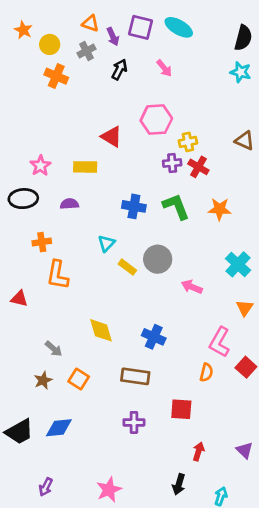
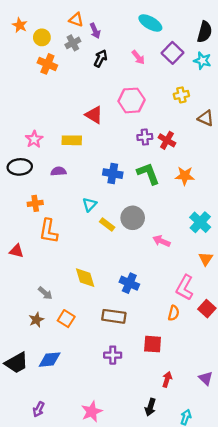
purple square: (141, 27) -> (173, 53), moved, turned 30
yellow cross: (188, 142) -> (181, 95), moved

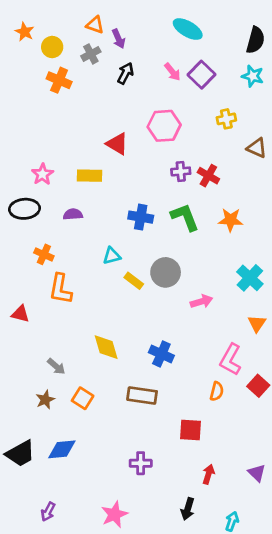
purple square: (173, 53) -> (202, 75), moved
orange cross: (35, 203) -> (44, 254), turned 32
cyan triangle: (89, 205) -> (112, 256), turned 32
pink arrow: (161, 241) -> (202, 301), turned 140
purple cross: (113, 355) -> (141, 463), moved

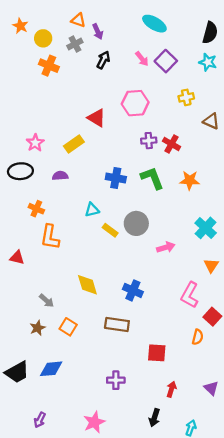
yellow rectangle: (89, 176) -> (74, 144), turned -36
orange semicircle: (217, 391) -> (198, 337), moved

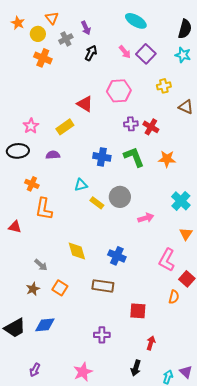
orange triangle: (78, 20) -> (52, 18), moved, turned 32
purple triangle: (211, 388) -> (186, 372), moved

